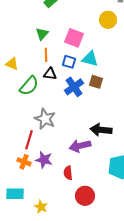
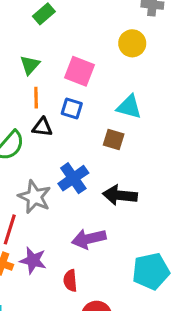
cyan triangle: (90, 59) -> (129, 107), moved
blue cross: (74, 87) -> (73, 178), moved
black arrow: (101, 130) -> (120, 195), moved

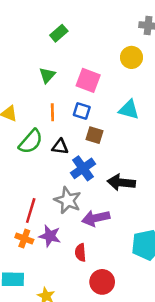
orange line: (36, 98) -> (52, 112), moved
black triangle: (42, 127) -> (60, 147), moved
brown square: (114, 139) -> (94, 135), moved
gray star: (35, 197) -> (68, 200), moved

